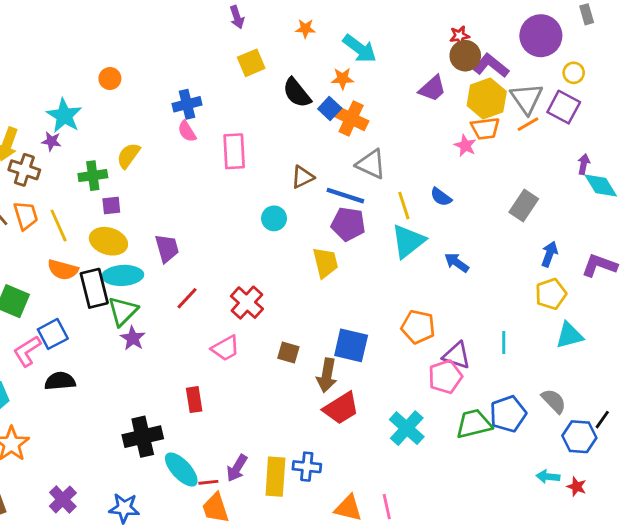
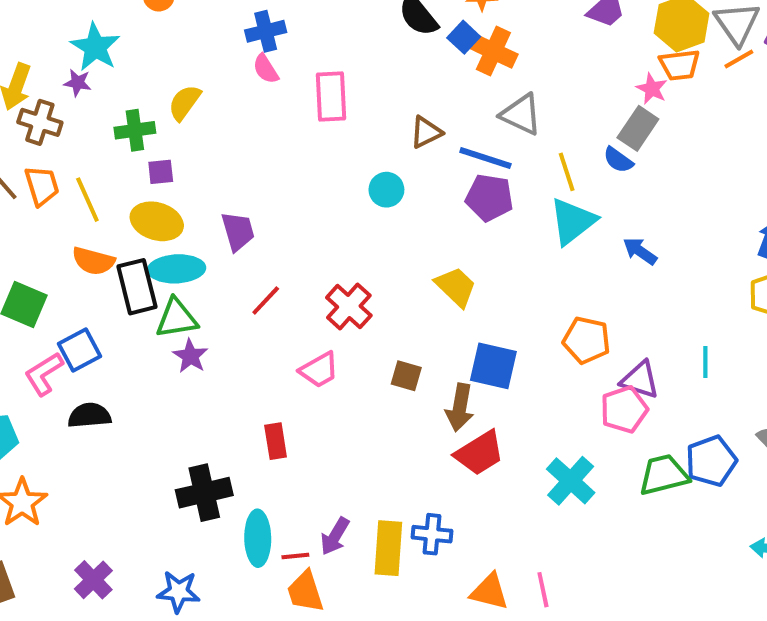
gray rectangle: (524, 206) -> (638, 128), moved
yellow trapezoid: (325, 263) -> (456, 287), moved, turned -32
green triangle: (123, 311) -> (177, 318), turned 36
cyan ellipse: (181, 470) -> (258, 538), turned 42

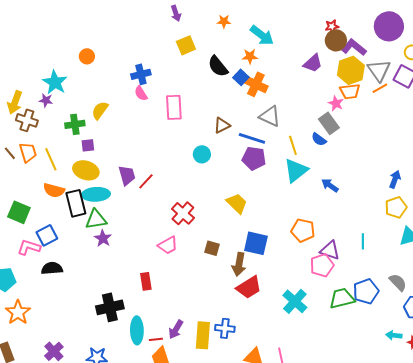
gray rectangle: (638, 128) -> (329, 123), turned -70
red line: (266, 301) -> (146, 181), moved
pink L-shape: (44, 374) -> (29, 247), turned 50

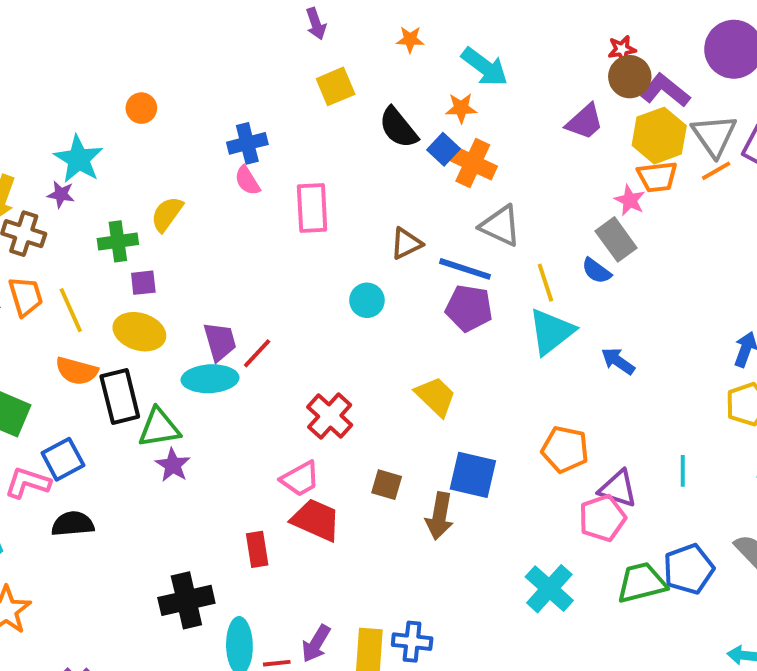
cyan ellipse: (96, 194) -> (210, 379), moved
red trapezoid: (249, 287) -> (316, 520), moved, turned -124

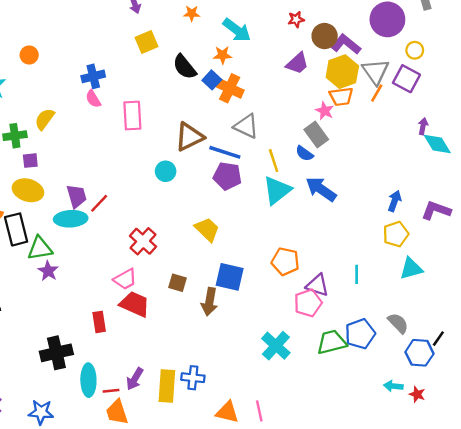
red star: (622, 49) -> (296, 19), moved
orange line: (716, 171) -> (377, 93), turned -30
brown triangle: (406, 243) -> (189, 137), size x1.5
blue arrow: (618, 361) -> (321, 189), moved, size x1.5

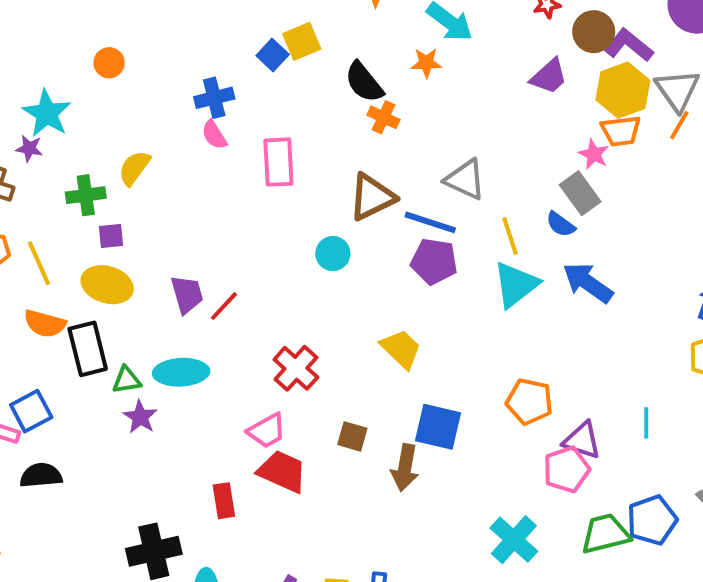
blue square: (212, 80) -> (273, 55), moved
orange cross: (230, 88) -> (383, 117), moved, size x0.7
cyan ellipse: (71, 219) -> (181, 372), moved
green triangle: (40, 248) -> (127, 380), size x0.7

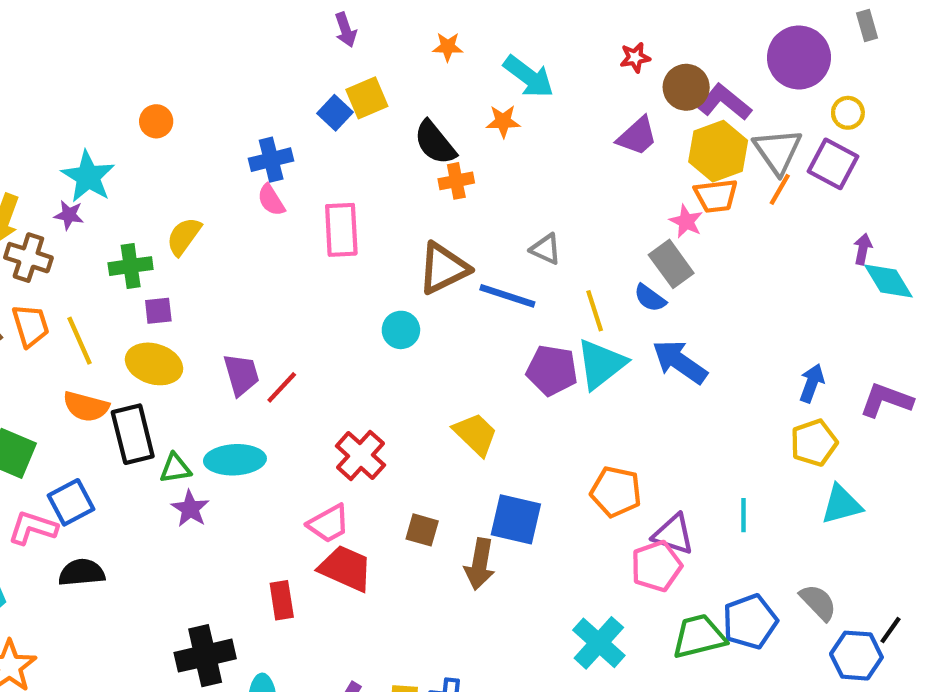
orange cross: (383, 117) -> (456, 181), turned -36
gray triangle: (465, 180) -> (546, 249), size x0.7
purple pentagon: (434, 261) -> (552, 370), moved

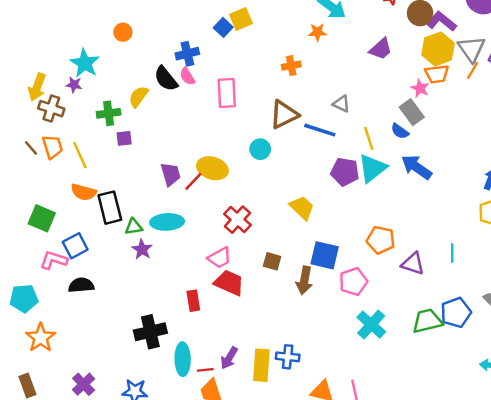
purple trapezoid: (637, 136) -> (381, 49), moved
black semicircle: (435, 143) -> (166, 79), moved
yellow ellipse: (154, 364) -> (212, 168), moved
pink pentagon: (656, 566) -> (353, 282), moved

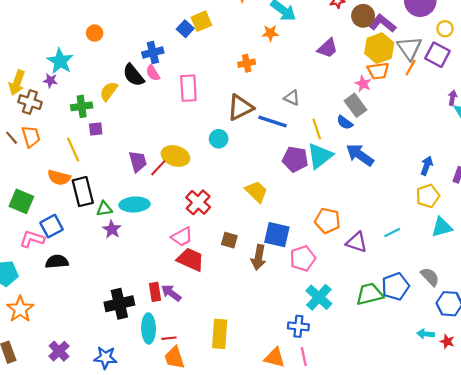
yellow line: (80, 155) -> (73, 150), moved
cyan line: (452, 253) -> (392, 233), turned 63
red rectangle: (193, 301) -> (155, 292), moved
blue cross: (288, 357) -> (298, 326), moved
purple arrow: (229, 358) -> (171, 293), moved, turned 96

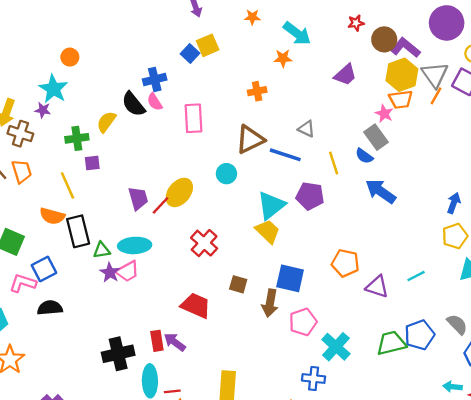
orange circle: (95, 33) -> (70, 57), moved
yellow ellipse: (175, 156) -> (179, 192), turned -68
cyan triangle: (320, 156) -> (271, 205), moved
pink trapezoid: (182, 237) -> (128, 271), moved
pink pentagon: (303, 258) -> (303, 322), moved

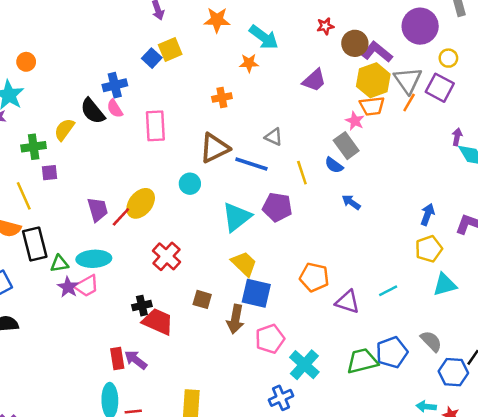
orange star: (252, 17) -> (217, 20), size x1.5
blue arrow: (381, 191) -> (351, 202), size x0.6
yellow trapezoid: (268, 231) -> (244, 264), moved
black cross: (118, 354) -> (142, 306), moved, size x0.6
blue cross: (314, 378) -> (281, 398), turned -30

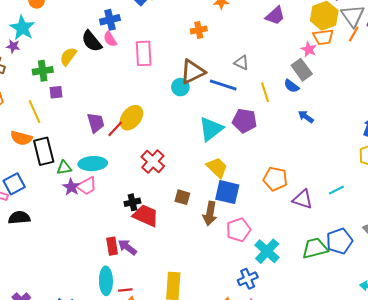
cyan circle: (190, 184) -> (180, 87), moved

